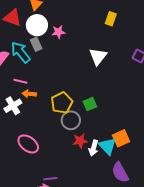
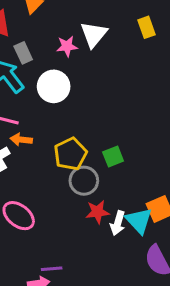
yellow rectangle: (111, 19) -> (146, 27), turned -40
white circle: (37, 25) -> (54, 86), moved
gray rectangle: (36, 44) -> (23, 53), moved
white triangle: (98, 57) -> (94, 34), moved

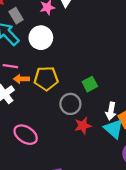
yellow pentagon: (70, 154) -> (46, 78), moved, turned 30
white arrow: (118, 223) -> (111, 111), moved

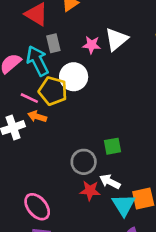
yellow pentagon: (46, 78) -> (53, 91), moved
white arrow: (111, 111) -> (110, 182), moved, turned 90
pink ellipse: (26, 135) -> (37, 207), moved

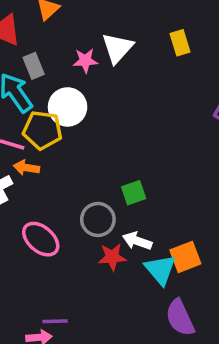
pink ellipse: (37, 207) -> (41, 239), moved

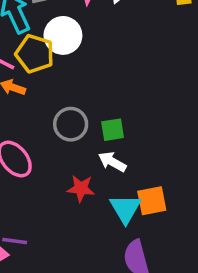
gray circle: (98, 219) -> (71, 124), moved
white arrow: (137, 241) -> (112, 162), moved

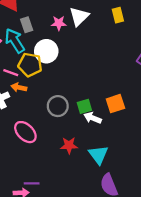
white arrow: (112, 162) -> (93, 118), moved
orange square: (152, 201) -> (115, 104), moved

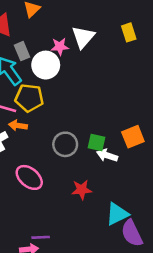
white circle: (46, 51) -> (46, 65), moved
green square: (84, 106) -> (96, 143), turned 32
cyan triangle: (98, 155) -> (117, 214), moved, turned 45

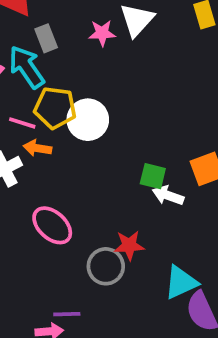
white circle: (46, 65) -> (88, 120), moved
gray circle: (65, 144) -> (106, 266), moved

